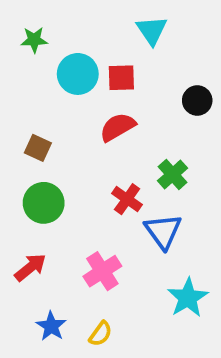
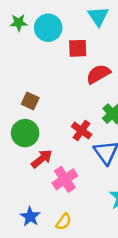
cyan circle: (78, 74) -> (48, 28), moved
red semicircle: (118, 127) -> (98, 74), moved
brown square: (38, 148) -> (30, 101), moved
red arrow: (30, 267) -> (42, 159), moved

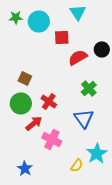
red cross: (82, 131) -> (49, 101), moved
pink cross: (65, 179) -> (52, 139), turned -30
yellow semicircle: (64, 222) -> (77, 165), moved

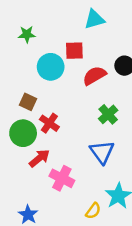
cyan triangle: (78, 12) -> (94, 19), turned 48
green star: (16, 17) -> (27, 34), moved
cyan circle: (39, 21) -> (51, 67), moved
red cross: (49, 101) -> (49, 123), moved

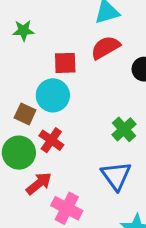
red square: (74, 51) -> (65, 63), moved
cyan circle: (51, 67) -> (53, 95), moved
red semicircle: (94, 76) -> (105, 47), moved

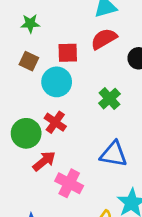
brown square: (25, 114) -> (29, 61), moved
green cross: (124, 129) -> (109, 99), moved
blue triangle: (116, 176) -> (114, 154), turned -44

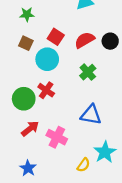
red semicircle: (104, 39) -> (85, 40), moved
red square: (68, 53) -> (56, 37), turned 35
red arrow: (44, 161) -> (30, 129), moved

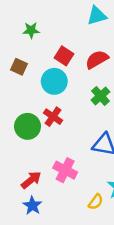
brown square: (26, 43) -> (19, 67), moved
red arrow: (30, 129) -> (31, 180), moved

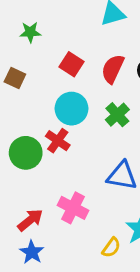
red semicircle: (97, 59) -> (113, 69), turned -35
cyan circle: (54, 81) -> (71, 109), moved

